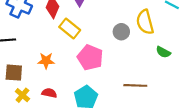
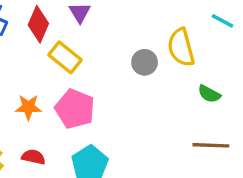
pink pentagon: (90, 58) -> (75, 109), moved
brown line: (135, 85) -> (211, 145), moved

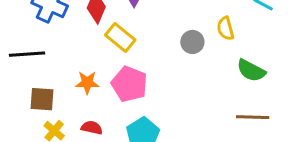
yellow semicircle: (181, 47) -> (226, 28), size x0.7
green semicircle: (209, 94) -> (251, 71), size x1.4

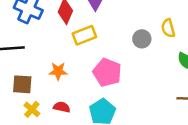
yellow rectangle: (120, 37) -> (84, 35), turned -60
pink pentagon: (129, 84) -> (107, 72), moved

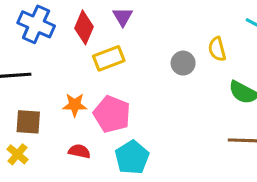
pink pentagon: (107, 72) -> (112, 114), moved
yellow cross: (32, 109) -> (17, 154), moved

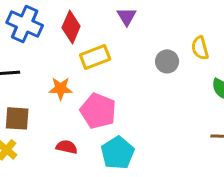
purple triangle: (123, 17) -> (127, 16), moved
orange star: (75, 105) -> (61, 88), moved

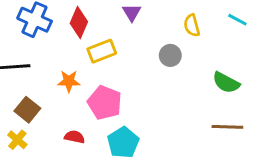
yellow semicircle: (200, 48) -> (192, 25), moved
brown square: (17, 118) -> (27, 110), turned 35

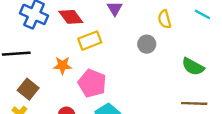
red diamond: (79, 23) -> (71, 17), turned -60

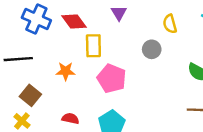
yellow rectangle: (90, 41) -> (93, 46), turned -70
pink pentagon: (92, 83) -> (112, 78), moved

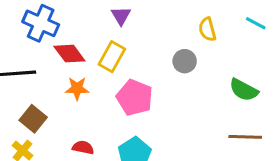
purple triangle: (119, 13) -> (121, 16), moved
red diamond: (74, 21) -> (69, 54), moved
yellow rectangle: (93, 46) -> (112, 57), turned 30

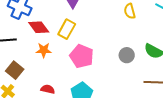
gray circle: (185, 61) -> (127, 55), moved

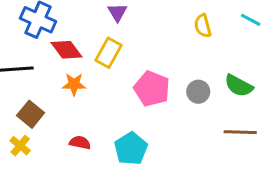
pink pentagon: (82, 56) -> (152, 89), moved

